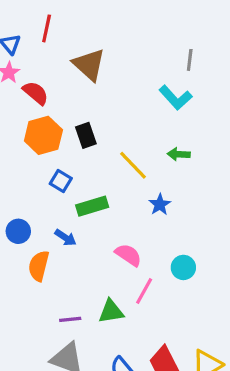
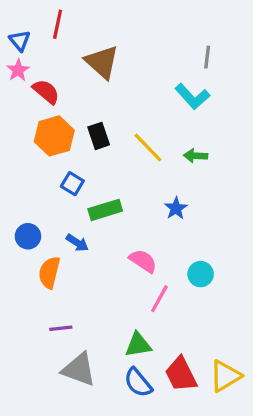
yellow line: (133, 165) -> (148, 147), moved
green triangle: (111, 311) -> (138, 345), moved
purple line: (70, 319) -> (61, 328), moved

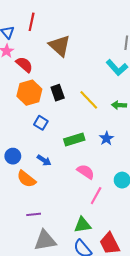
green rectangle: (105, 210) -> (74, 139), moved
orange semicircle: (49, 272) -> (26, 179), turned -66
gray triangle: (79, 369) -> (45, 240), turned -30

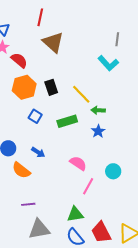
red line: (32, 22) -> (40, 17), moved
green arrow: (119, 105) -> (98, 110), moved
green rectangle: (74, 139) -> (67, 121), moved

